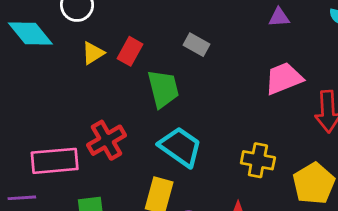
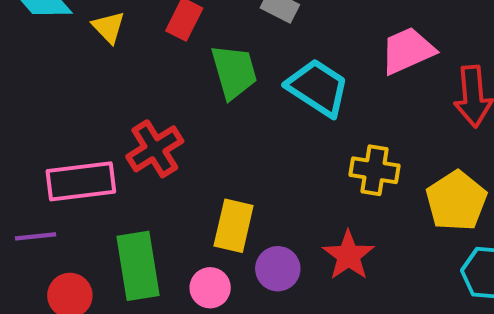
yellow triangle: (93, 53) -> (109, 27), moved, turned -40
cyan trapezoid: (180, 147) -> (318, 88), moved

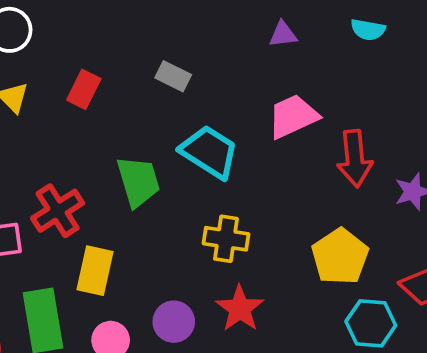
green trapezoid: (234, 72) -> (138, 181), moved
yellow cross: (374, 170) -> (226, 239), moved
yellow rectangle: (234, 226) -> (95, 271), moved

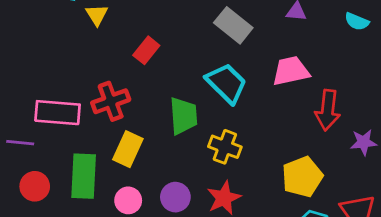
gray rectangle: (173, 76) -> (233, 25), moved, size x1.5
red rectangle: (84, 89) -> (146, 50), moved
green trapezoid: (138, 181) -> (183, 116), moved

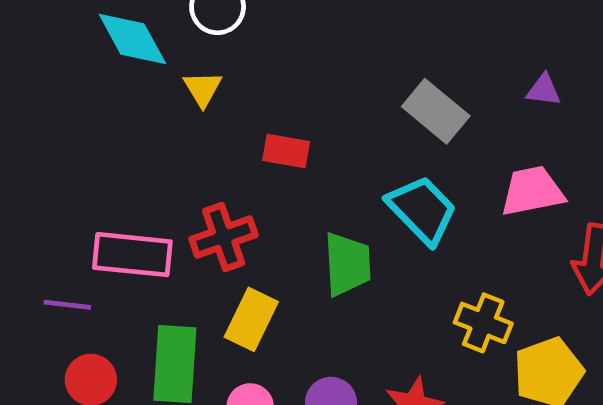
red rectangle: (146, 50) -> (286, 151), turned 60
yellow cross: (225, 147) -> (483, 323), moved

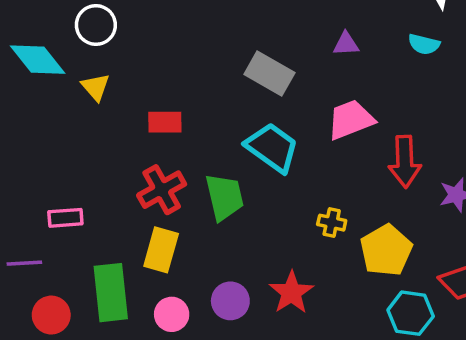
red cross: (224, 237) -> (162, 190), moved
pink rectangle: (132, 255) -> (65, 218), size x0.6
yellow cross: (483, 323) -> (332, 223), size x0.7

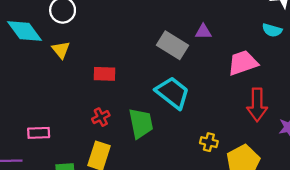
purple triangle: (346, 44) -> (203, 32), moved
pink trapezoid: (351, 120) -> (243, 63), moved
red cross: (162, 190) -> (101, 117), size x0.6

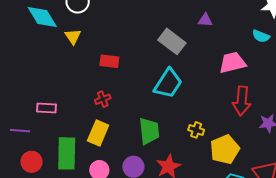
purple triangle: (203, 32) -> (205, 20), moved
cyan trapezoid: (173, 93) -> (168, 83), turned 80
green trapezoid: (141, 123) -> (149, 131), moved

